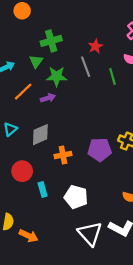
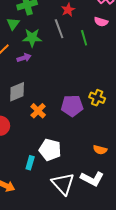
orange cross: (63, 155) -> (38, 111), turned -35
cyan rectangle: (43, 189) -> (30, 163), moved, turned 32

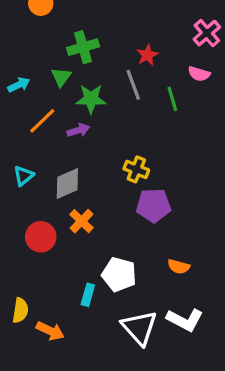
yellow cross: (97, 98) -> (136, 169), moved
orange cross: (38, 111) -> (81, 221), moved
orange semicircle: (100, 150) -> (179, 267), moved

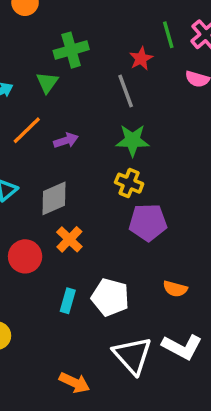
green star: (91, 99) -> (133, 140), moved
green line: (172, 99) -> (168, 35), moved
cyan rectangle: (88, 295) -> (68, 301), moved
orange arrow: (50, 331) -> (75, 383), moved

